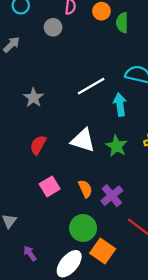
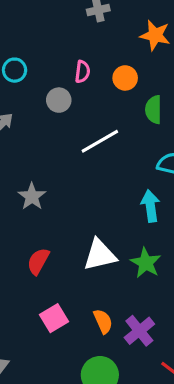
green semicircle: (122, 23) -> (154, 110), moved
white line: (91, 86) -> (100, 141), moved
white triangle: (83, 140) -> (100, 255), turned -30

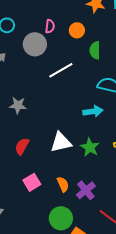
gray circle: (59, 100) -> (35, 44), size x1.5
gray star: (32, 196) -> (18, 105), turned -30
cyan arrow: (150, 206) -> (93, 111), turned 90

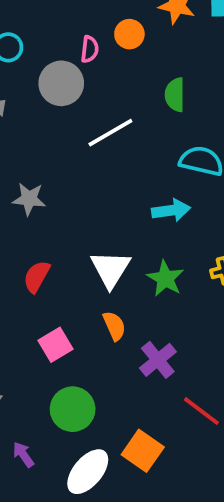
orange circle: (77, 30) -> (129, 34), moved
white triangle: (61, 142) -> (110, 269), turned -45
orange semicircle: (63, 184) -> (114, 326), moved
green circle: (61, 218) -> (73, 409), moved

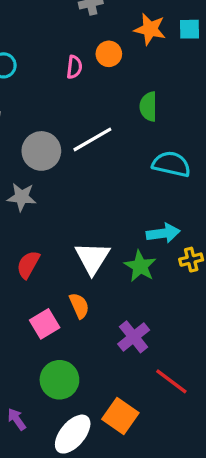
gray circle: (61, 83) -> (41, 151), moved
cyan arrow: (171, 210) -> (163, 233), moved
orange semicircle: (114, 326) -> (79, 306), moved

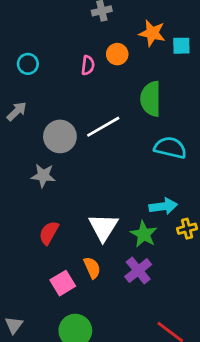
cyan square: (189, 29) -> (181, 46), moved
green semicircle: (148, 107) -> (151, 99), size x1.4
purple cross: (134, 337) -> (138, 271), moved

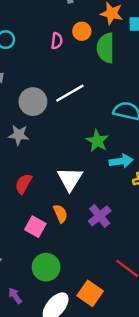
green semicircle: (151, 99) -> (106, 48), moved
green star: (144, 234) -> (97, 141), moved
pink square: (63, 283) -> (35, 227), turned -30

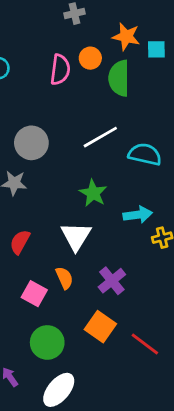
pink semicircle: (57, 41) -> (60, 70), size x1.5
white line: (70, 93) -> (100, 137), moved
green star: (97, 141) -> (93, 193), moved
orange square: (90, 293) -> (100, 327), moved

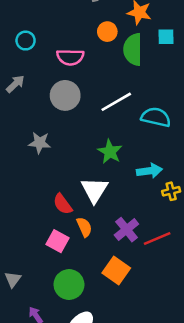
cyan square: (156, 49) -> (166, 37), moved
pink semicircle: (60, 70) -> (70, 57), moved, turned 84
gray circle: (31, 143) -> (65, 95), moved
red semicircle: (20, 242) -> (63, 204), moved, turned -65
red line: (145, 344) -> (157, 239), moved, turned -60

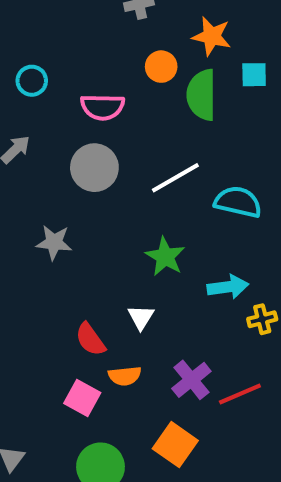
white triangle: (95, 190) -> (141, 317), size x0.6
orange semicircle: (84, 227) -> (125, 376), turned 108

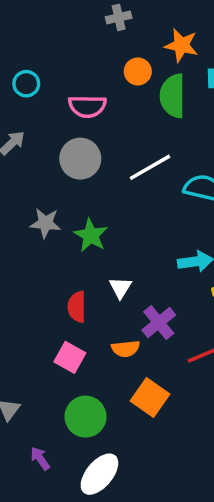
green star: (165, 257) -> (91, 235), moved
red semicircle: (90, 339) -> (77, 307), turned 36
orange semicircle: (125, 376) -> (126, 349), moved
purple cross: (191, 380) -> (159, 322), moved

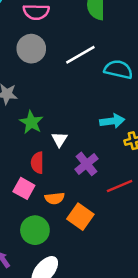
green star: (91, 235) -> (31, 122), moved
red semicircle: (77, 307) -> (37, 163), moved
orange semicircle: (126, 349) -> (55, 198), moved

